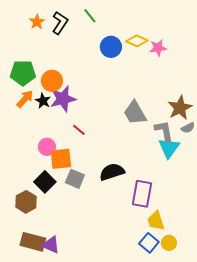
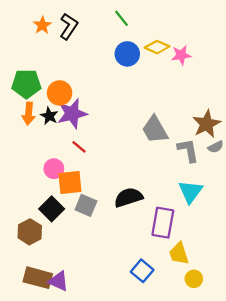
green line: (90, 16) -> (122, 18), moved
orange arrow: (25, 99) -> (29, 114), turned 144
red line: (79, 130) -> (79, 147), moved
cyan triangle: (169, 148) -> (190, 192), moved
blue square: (149, 243) -> (142, 271), moved

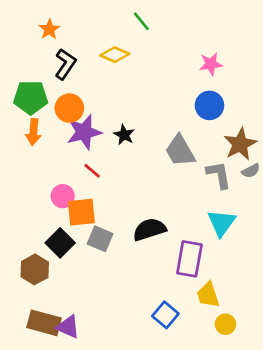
black L-shape: (69, 26) -> (65, 64), moved
yellow diamond: (157, 47) -> (115, 55), moved
blue circle: (127, 54) -> (209, 105), moved
black star: (49, 116) -> (124, 135), moved

